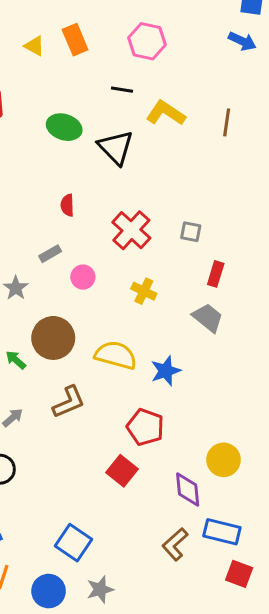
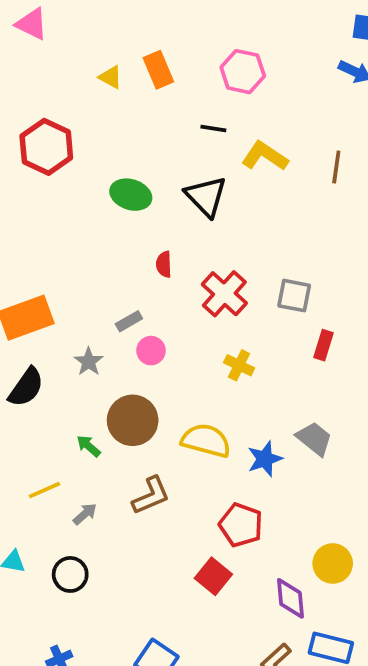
green ellipse: (64, 127) -> (131, 195), moved
red semicircle: (67, 205) -> (164, 264), moved
gray square: (191, 232) -> (294, 296), size x1.4
pink circle: (83, 277) -> (151, 351), moved
gray trapezoid: (208, 318) -> (314, 439), moved

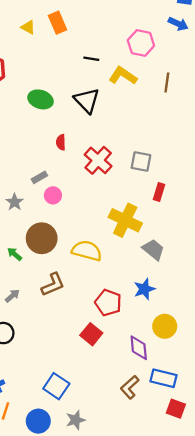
pink hexagon: (243, 72) -> (141, 43), moved
yellow cross: (239, 365) -> (125, 220), moved, size x1.8
blue star: (265, 459) -> (144, 289), moved

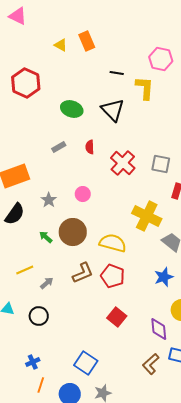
yellow L-shape: (123, 76) -> (145, 88), turned 60
gray rectangle: (39, 177) -> (59, 147), moved
green arrow: (15, 254) -> (46, 237), moved
red pentagon: (108, 303) -> (113, 276), moved

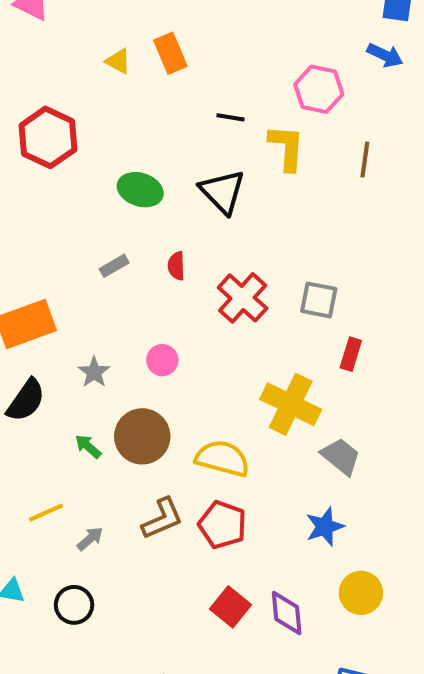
purple diamond: (159, 329) -> (287, 613), moved

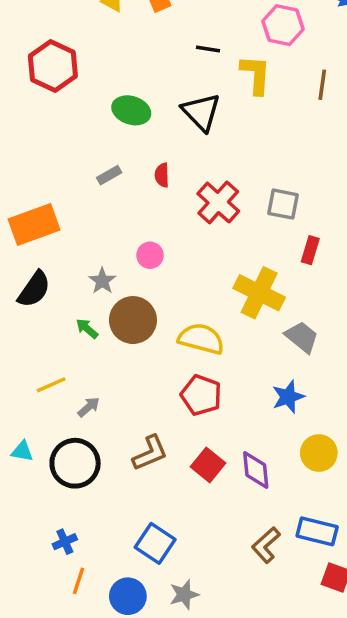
gray star: (94, 372) -> (102, 281), moved
brown L-shape: (162, 519) -> (150, 453), moved
black circle: (74, 605) -> (75, 463), size x1.5

